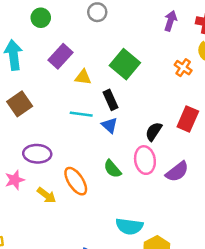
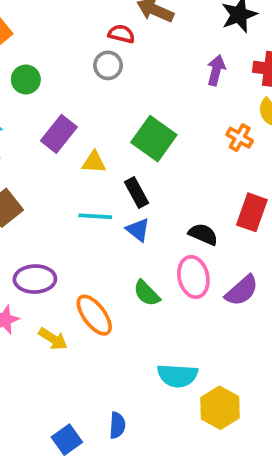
black semicircle: (154, 131) -> (203, 234), turned 84

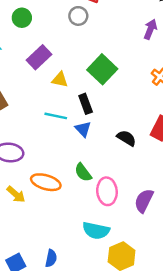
pink ellipse: (193, 277) -> (107, 191), moved
purple semicircle: (242, 291) -> (144, 201), moved, turned 150
orange ellipse: (94, 315) -> (46, 182), turned -44

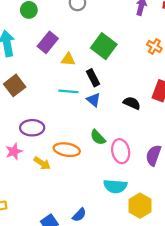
blue semicircle: (51, 258) -> (79, 215), turned 40

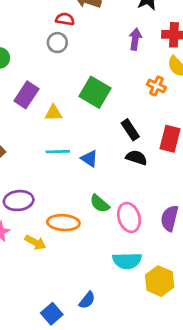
black rectangle: (93, 78) -> (130, 130), moved

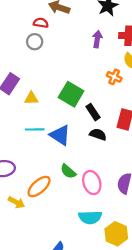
green square: (95, 92) -> (71, 94), moved
blue triangle: (89, 159) -> (60, 135), size x1.5
orange ellipse: (63, 223) -> (39, 187), turned -45

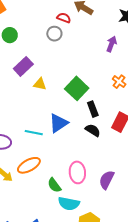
cyan line: (35, 129) -> (34, 133), moved
blue triangle: (60, 135) -> (58, 123), turned 40
green semicircle: (68, 171) -> (54, 185), moved

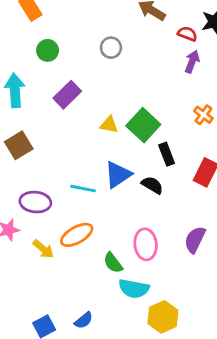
red semicircle: (64, 18) -> (187, 34), moved
yellow triangle: (40, 84) -> (109, 125), moved
black semicircle: (93, 130) -> (152, 185), moved
purple semicircle: (107, 180) -> (195, 240), moved

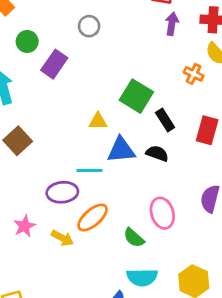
purple rectangle: (67, 95) -> (54, 64), moved
yellow triangle: (109, 125) -> (98, 121), moved
blue triangle: (118, 175) -> (121, 150), turned 40
purple ellipse: (35, 202) -> (62, 192), moved
cyan semicircle: (134, 289) -> (142, 277), moved

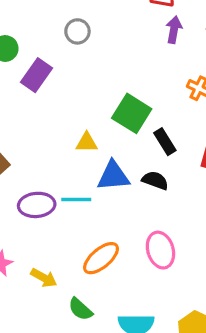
purple ellipse: (62, 192) -> (37, 205), moved
orange ellipse: (93, 218) -> (101, 258), moved
green semicircle: (134, 238) -> (80, 309), moved

